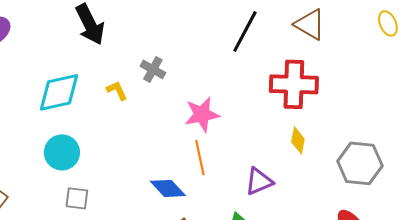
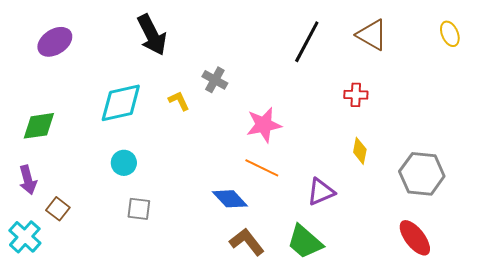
red cross: (294, 84) -> (356, 95), size x0.5
cyan circle: (62, 152) -> (124, 163), size x0.7
orange line: (200, 157) -> (262, 168), turned -52

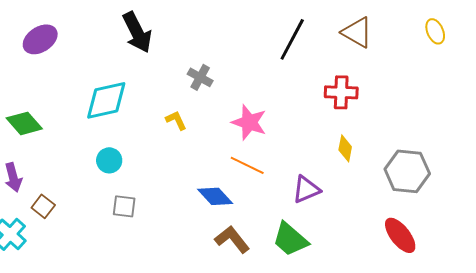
red cross: (356, 95) -> (341, 92), size x1.4
yellow L-shape: (179, 101) -> (176, 120), moved
pink star: (264, 125) -> (249, 122), turned 30
green diamond: (39, 126) -> (24, 123), turned 57

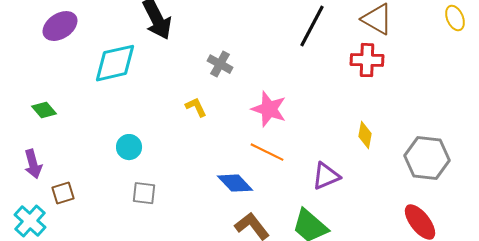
red cross: (341, 92) -> (367, 60), moved
cyan diamond: (106, 100) -> (115, 63), moved
green diamond: (24, 123) -> (44, 110), size x0.7
brown square: (43, 206) -> (63, 193), turned 35

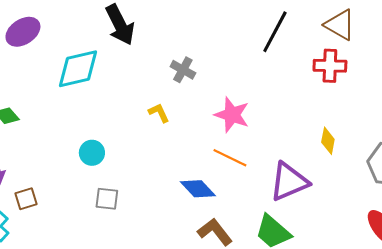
purple triangle: (326, 176) -> (289, 182), size x1.4

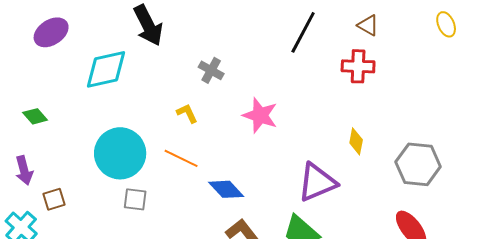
brown triangle: (340, 25) -> (368, 25), size x0.7
cyan circle: (92, 153) -> (120, 153), size x2.0
orange line: (230, 158) -> (181, 158), moved

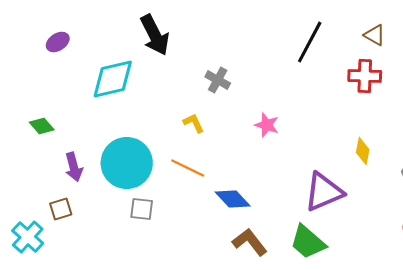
purple ellipse: (51, 32) -> (58, 42), size x0.7
pink star: (260, 115) -> (267, 125), size x0.7
purple arrow: (24, 170) -> (74, 167), moved

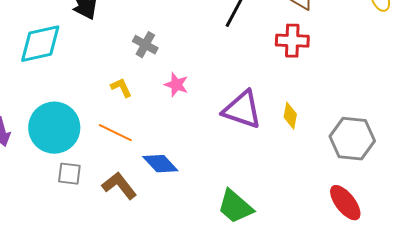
pink star: (267, 125) -> (176, 85), moved
purple triangle: (324, 192) -> (242, 110), moved, turned 42
brown L-shape: (250, 242) -> (119, 186), moved

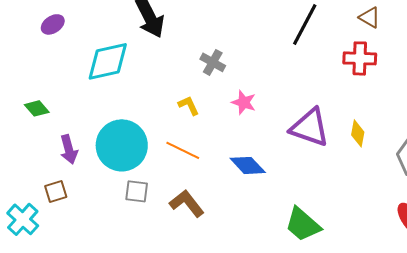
blue diamond: (160, 164) -> (248, 165), moved

